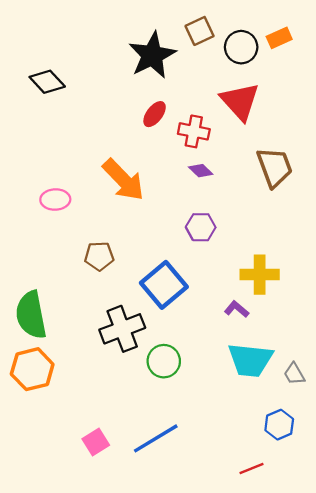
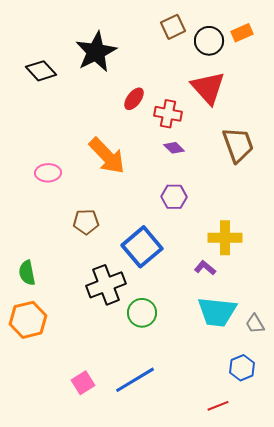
black star: (152, 55) -> (96, 52), moved
green semicircle: (31, 315) -> (27, 273), size x0.6

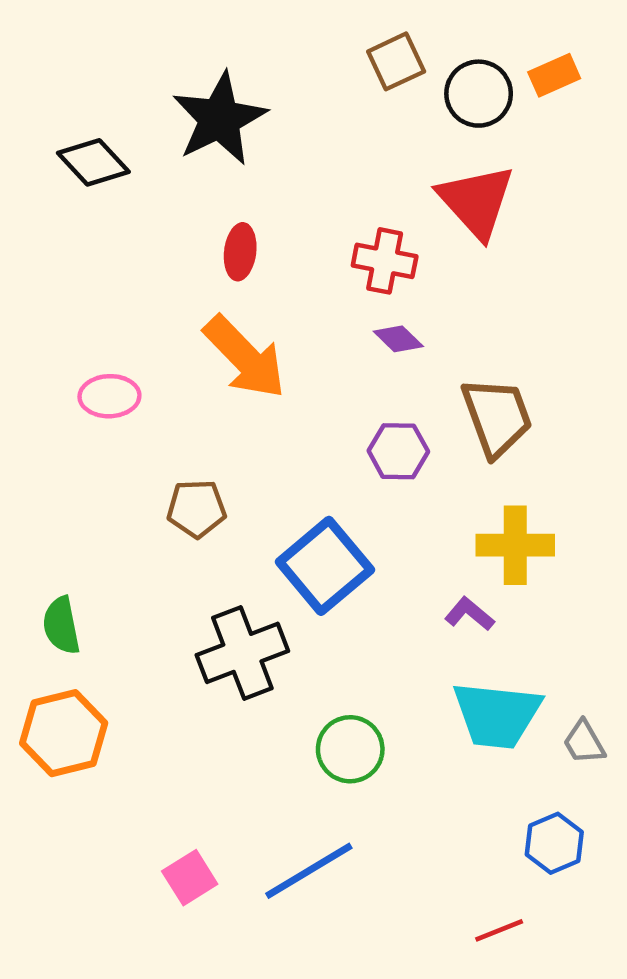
red ellipse: (134, 99) -> (240, 252), moved, turned -30
brown trapezoid: (238, 145) -> (497, 417), moved
green circle: (142, 313) -> (350, 749), moved

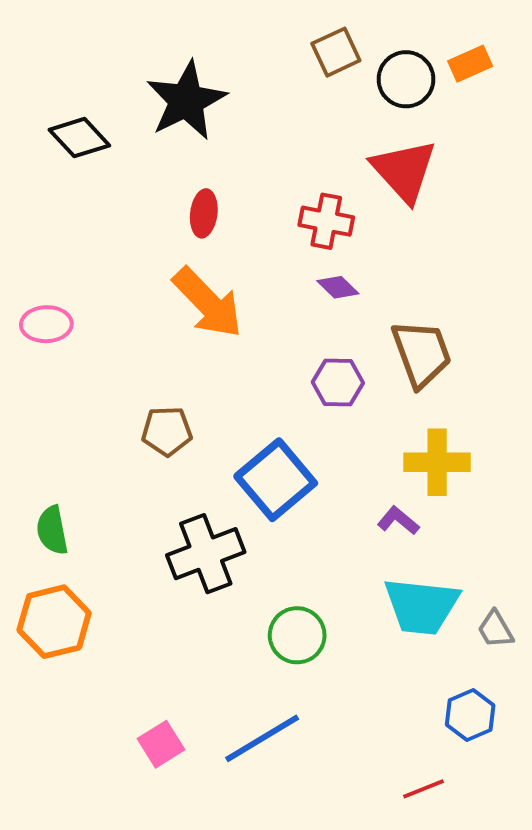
pink ellipse: (109, 396) -> (46, 324), moved

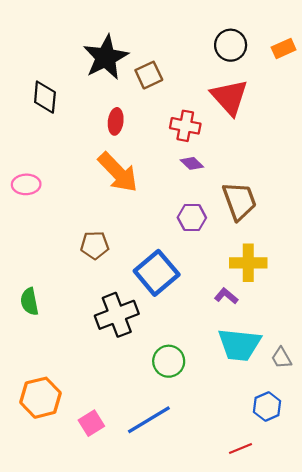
brown square: (336, 52) -> (149, 75), moved
orange rectangle: (470, 64) -> (284, 48), moved
black diamond: (79, 138) -> (45, 97), moved, turned 48
orange hexagon: (54, 622) -> (40, 398), moved

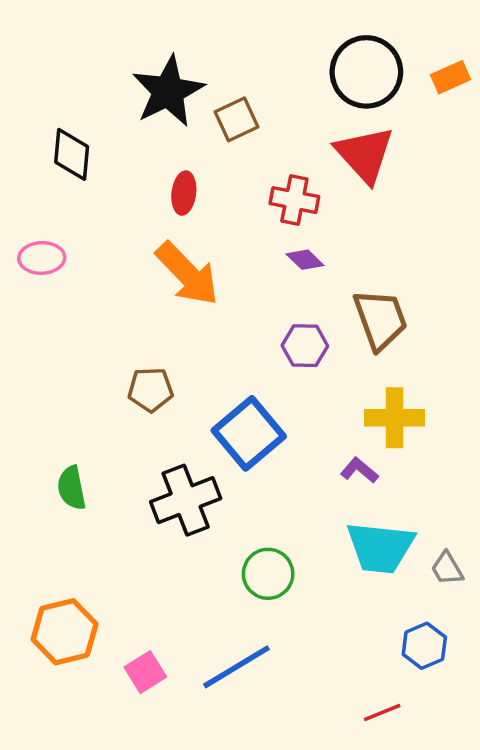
black circle: (231, 45) -> (366, 72), size x1.4
pink ellipse: (26, 184) -> (42, 258), moved
green semicircle: (29, 302) -> (72, 488), moved

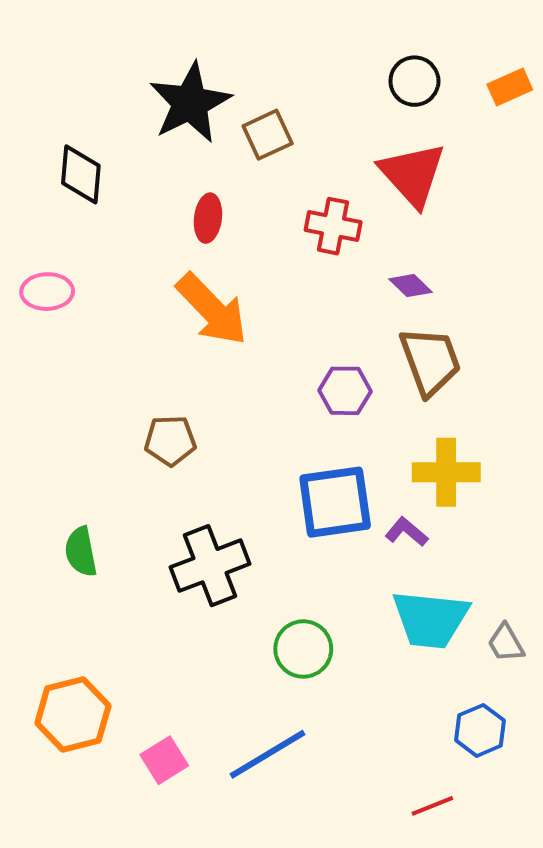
black circle: (366, 72) -> (414, 81), size x0.6
purple diamond: (305, 260) -> (410, 286), moved
blue square: (249, 433) -> (335, 502), moved, turned 32

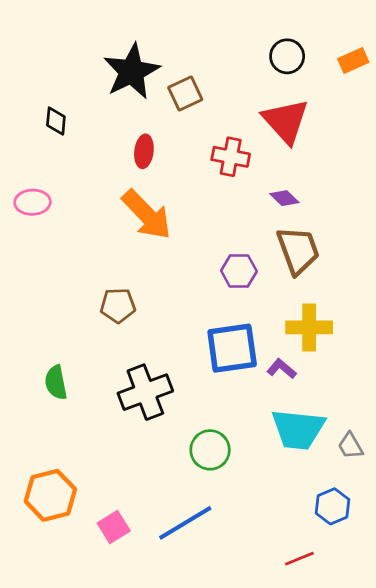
black diamond: (81, 174) -> (56, 121), size x0.7

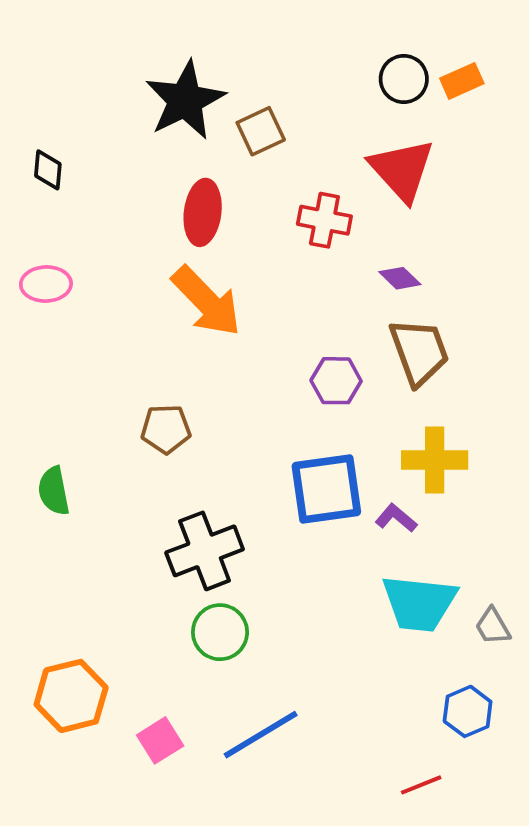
orange rectangle: (353, 60) -> (462, 81), moved
black diamond: (56, 121) -> (48, 170), moved
red ellipse: (144, 151) -> (203, 212), size x1.4
green semicircle: (56, 382) -> (54, 491), moved
green circle: (210, 450) -> (220, 632), moved

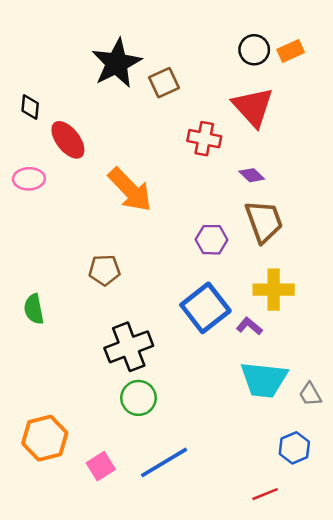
red ellipse: (203, 212) -> (68, 140), moved, turned -45
blue square: (326, 489) -> (205, 308), turned -30

